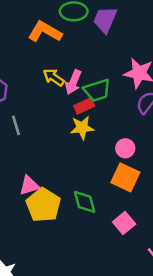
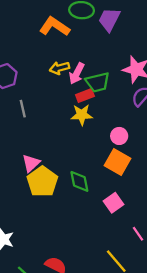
yellow arrow: (54, 77) -> (59, 68), turned -54
pink triangle: (29, 185) -> (31, 163), turned -30

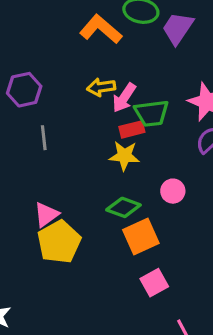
orange square: (118, 162) -> (141, 236), moved, turned 30
green diamond: (79, 181) -> (123, 207), moved, turned -65

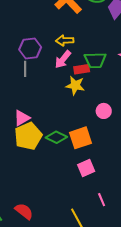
purple hexagon: (24, 90) -> (30, 48), moved
pink arrow: (124, 98) -> (63, 59), moved
green diamond: (123, 207) -> (56, 137), moved

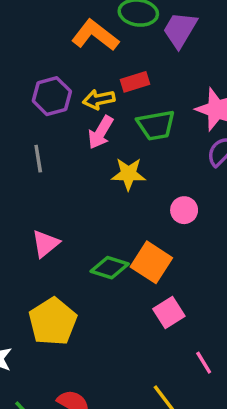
purple hexagon: (30, 48) -> (52, 96), moved
red rectangle: (82, 69) -> (135, 82), moved
yellow pentagon: (28, 136) -> (53, 322), moved
orange square: (81, 138) -> (151, 262), turned -30

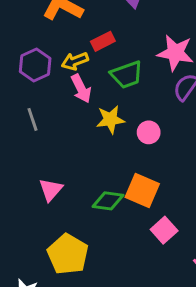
pink arrow: (101, 132) -> (81, 89), turned -48
pink circle: (184, 210) -> (149, 132), moved

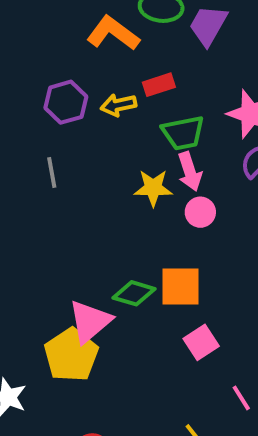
pink arrow: (81, 89) -> (190, 172), moved
pink triangle: (51, 190) -> (90, 321), moved, size x1.4
orange square: (142, 190) -> (181, 286), turned -32

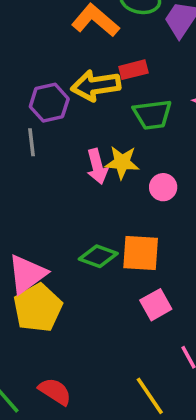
purple hexagon: (66, 102) -> (49, 103), moved
yellow arrow: (118, 105) -> (96, 85), size x1.5
pink arrow: (190, 172) -> (97, 166), moved
pink triangle: (90, 321) -> (27, 274), moved

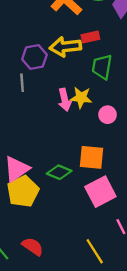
green trapezoid: (152, 115) -> (102, 67), turned 105
green diamond: (98, 256) -> (59, 172), moved
pink square: (156, 305) -> (100, 192), size x1.5

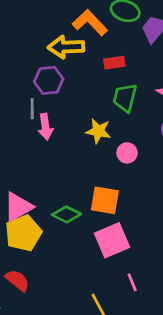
yellow arrow: (65, 47) -> (66, 47), moved
pink arrow: (65, 100) -> (45, 127), moved
red semicircle: (33, 246) -> (17, 280), moved

